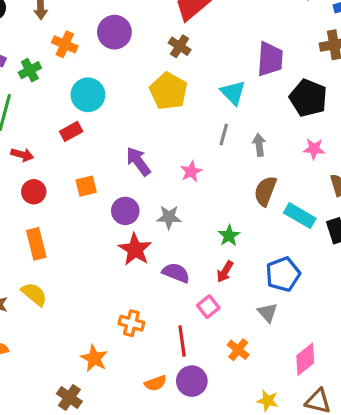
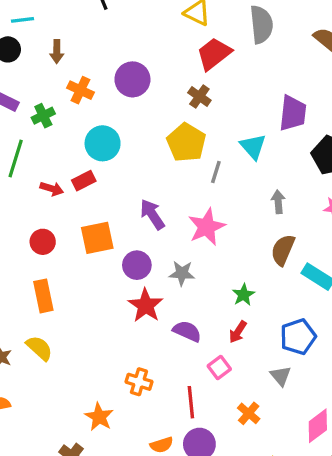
gray line: (224, 134) -> (216, 172), moved
red arrow: (22, 155) -> (52, 189), moved
pink star: (191, 172) -> (207, 227), size x1.6
orange square: (86, 186) -> (97, 238), size x1.5

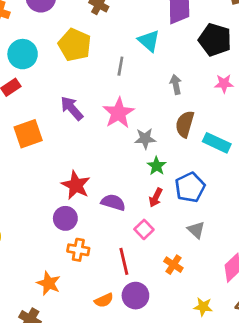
yellow pentagon: (186, 143) -> (75, 45), moved
purple circle: (137, 265) -> (65, 218), moved
gray star: (182, 273) -> (145, 139), moved
blue pentagon: (298, 337) -> (190, 187), moved

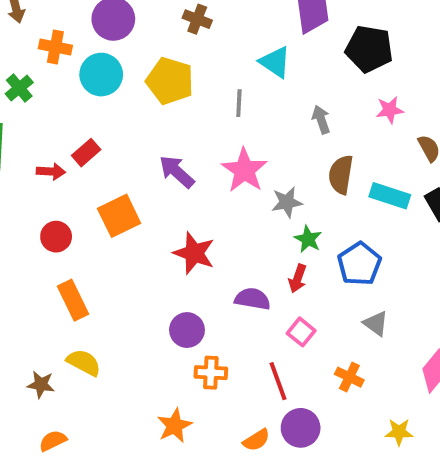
cyan circle: (23, 54) -> (101, 75), moved
red star: (76, 185) -> (194, 253), moved
red arrow: (156, 198) -> (298, 279), moved
orange star: (49, 283) -> (174, 426), turned 30

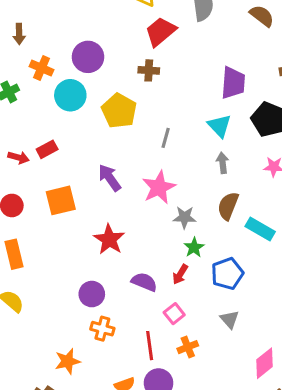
brown cross: (197, 19) -> (149, 70), turned -30
cyan triangle: (275, 62) -> (220, 126), moved
orange cross: (349, 377) -> (188, 347), moved, turned 30

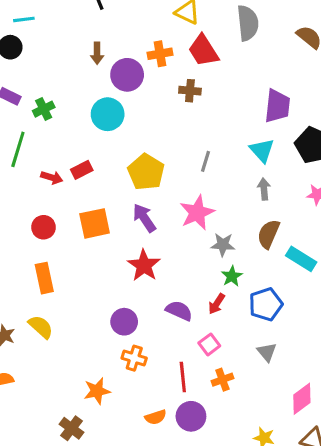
red trapezoid: (161, 32) -> (203, 51), turned -84
brown arrow: (19, 34) -> (97, 53), moved
orange cross: (42, 68) -> (160, 54), moved, turned -35
yellow pentagon: (119, 111) -> (146, 172), moved
purple arrow: (110, 178) -> (144, 218), moved

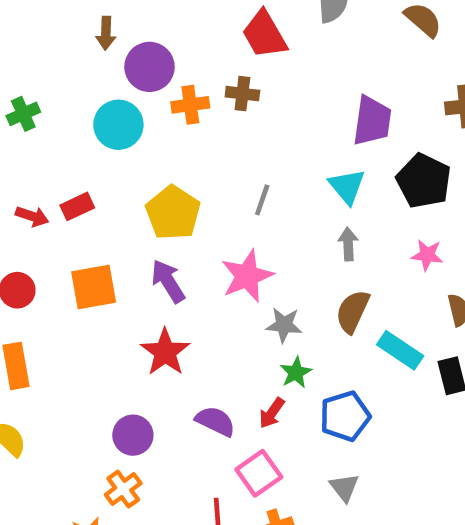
orange cross: (160, 54) -> (190, 105), moved
pink square: (209, 344) -> (259, 473), size x1.4
orange cross: (134, 358) -> (123, 489), moved, turned 35

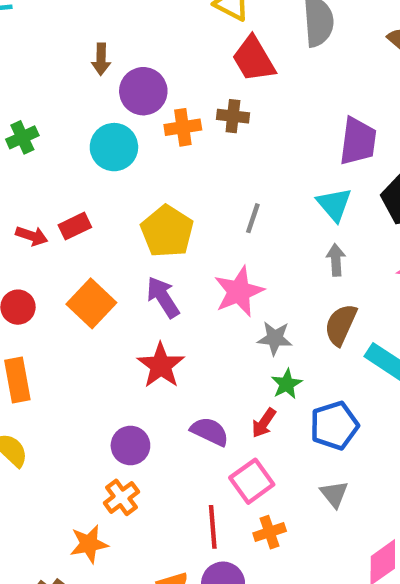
orange square: (94, 287) -> (91, 303), turned -36

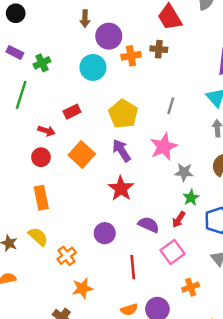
red arrow: (32, 236) -> (46, 131), moved
orange cross: (122, 497) -> (67, 256), moved
red line: (213, 527) -> (133, 267), moved
orange cross: (270, 532) -> (191, 287), moved

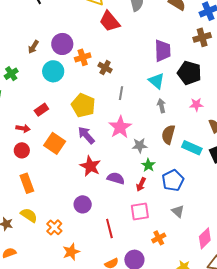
brown arrow: (85, 19) -> (33, 47), moved, turned 40
brown cross: (159, 49) -> (105, 68), moved, turned 32
purple semicircle: (149, 225) -> (116, 178), moved
pink square: (173, 252) -> (140, 212), turned 36

